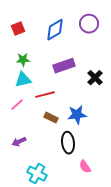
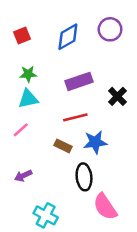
red line: (45, 95) -> (75, 117), moved
pink semicircle: (85, 167) -> (105, 207), size x1.6

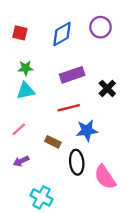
red square: (22, 36) -> (20, 33), turned 35
pink line: (21, 130) -> (19, 129), moved
brown rectangle: (63, 146) -> (53, 142), moved
pink semicircle: (105, 207) -> (105, 177), moved

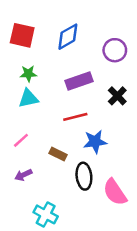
purple circle: (101, 27) -> (115, 50), moved
red square: (20, 33) -> (22, 35), size x1.5

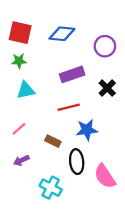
blue diamond: (68, 37) -> (62, 34), turned 35
green star: (28, 74) -> (19, 61), moved
cyan cross: (46, 214) -> (51, 188), moved

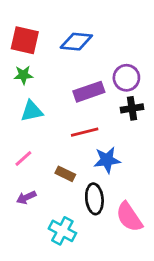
purple circle: (105, 46) -> (126, 78), moved
black cross: (107, 88) -> (132, 108), turned 36

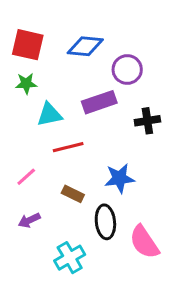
purple circle: (126, 78) -> (127, 70), moved
cyan triangle: (32, 111) -> (49, 115), moved
red line: (85, 132) -> (68, 147), moved
cyan cross: (62, 231) -> (70, 258), turned 32

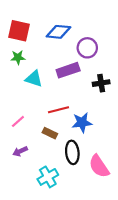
cyan triangle: (49, 115) -> (34, 79), turned 30
red line: (68, 147) -> (58, 110), moved

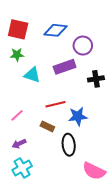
pink semicircle: (99, 166) -> (94, 171), moved, turned -30
cyan cross: (48, 177) -> (22, 168), moved

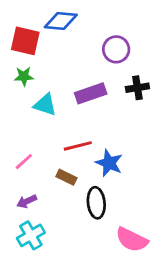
blue diamond: (55, 30) -> (61, 21), moved
purple circle: (83, 46) -> (116, 49), moved
black cross: (96, 79) -> (137, 88), moved
blue star: (78, 116) -> (109, 163), turned 30

